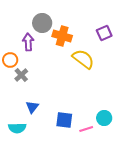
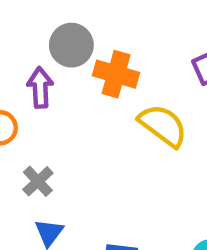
gray cross: (21, 75) -> (38, 181), moved

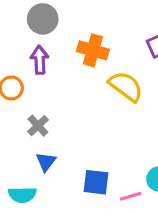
gray circle: (71, 45) -> (43, 19), moved

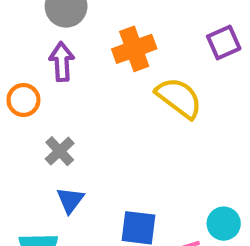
orange cross: (93, 50) -> (134, 49), turned -36

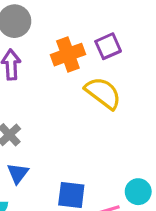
purple square: (224, 42) -> (108, 46), moved

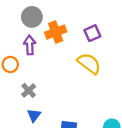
orange cross: (68, 55) -> (56, 32), moved

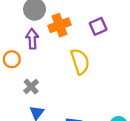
yellow semicircle: (89, 63) -> (80, 62), moved, turned 35

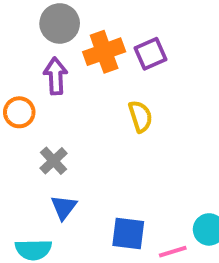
purple square: (98, 26) -> (150, 54), moved
yellow semicircle: (80, 62) -> (140, 116), size x0.7

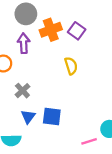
purple square: (150, 54) -> (77, 31), turned -30
blue square: (128, 233) -> (52, 117), moved

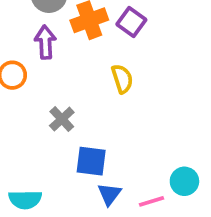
gray cross: (22, 91) -> (62, 119), moved
blue triangle: (28, 117) -> (109, 194), moved

